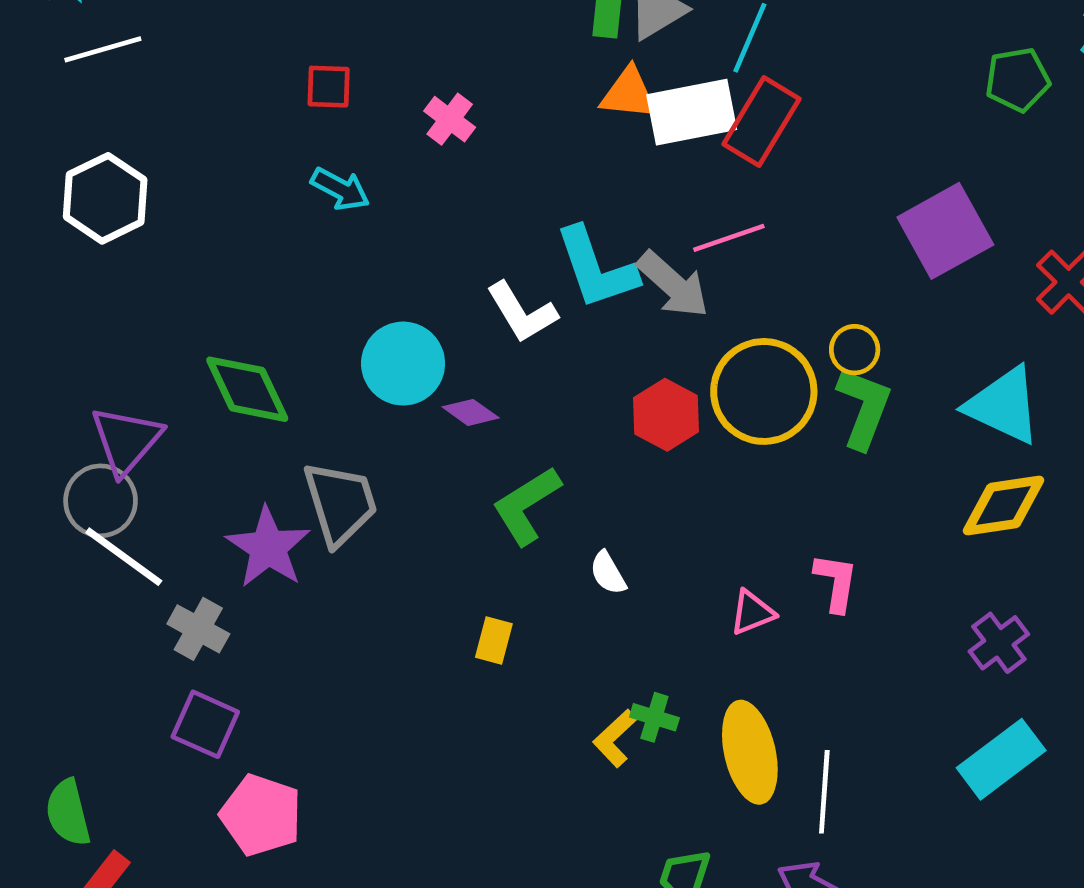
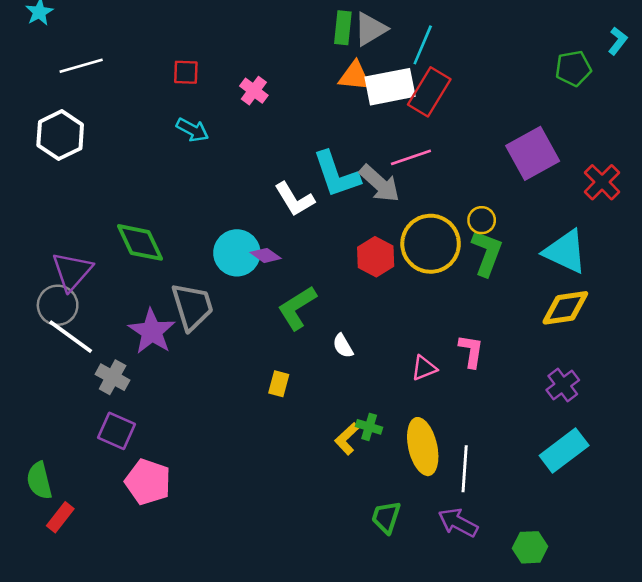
white line: (103, 49) -> (81, 66), moved
cyan circle: (403, 364) -> (237, 253), moved

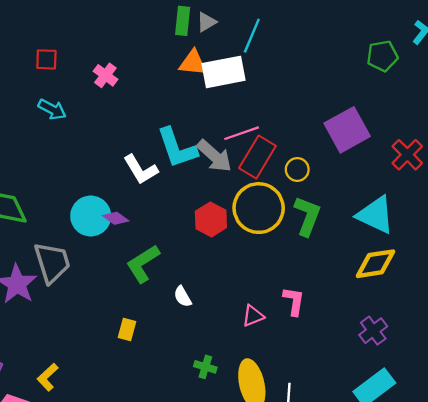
gray triangle: (370, 29) -> (206, 22), size x0.7
red rectangle: (429, 92) -> (257, 157), moved
yellow circle: (482, 220) -> (297, 169), moved
yellow L-shape: (347, 439) -> (48, 377), moved

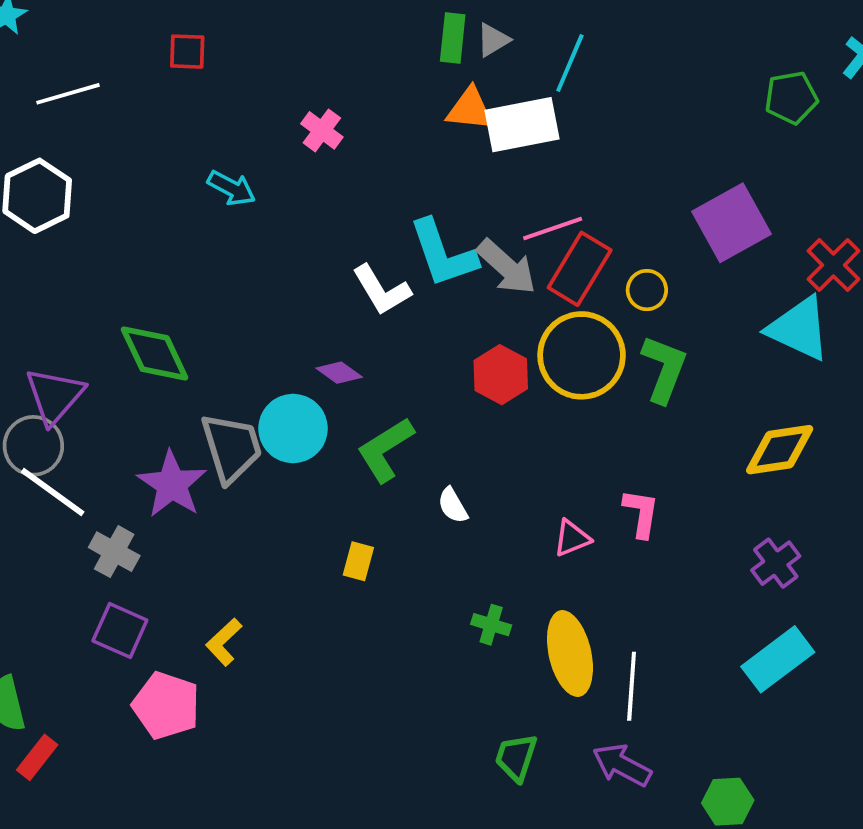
red square: (46, 59) -> (187, 52), moved
cyan triangle: (375, 215) -> (799, 328), moved
cyan circle: (91, 216) -> (293, 429), moved

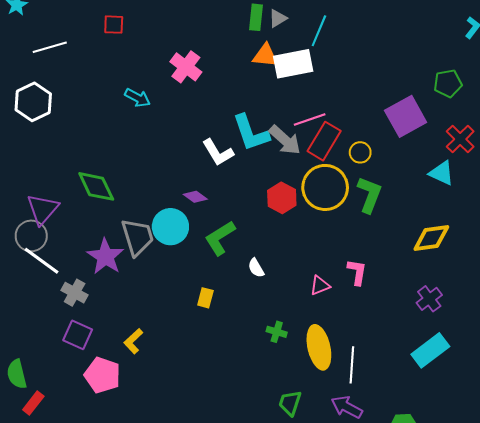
green pentagon: (791, 98) -> (448, 83), moved
pink cross: (322, 130) -> (186, 67), size x1.4
cyan triangle: (799, 328) -> (442, 173), size x0.7

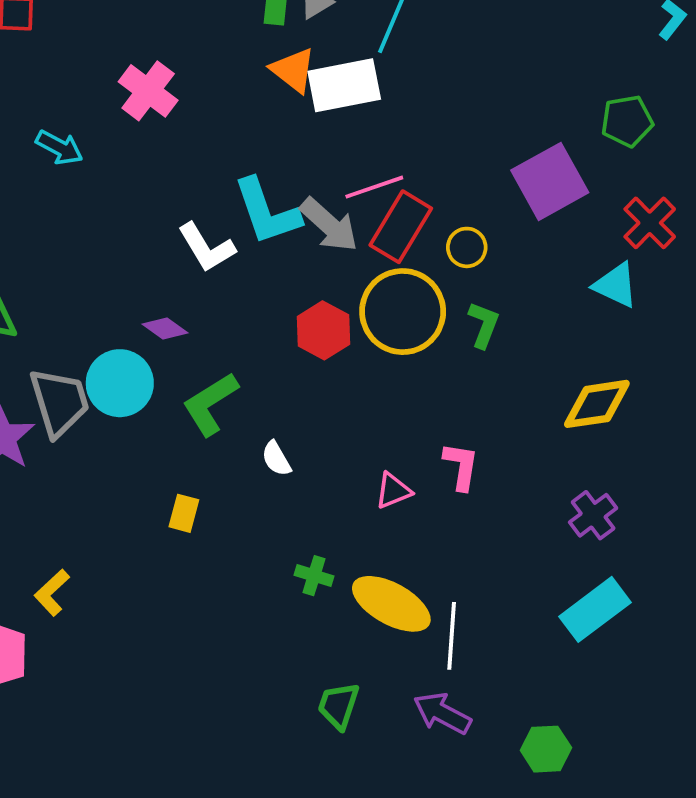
orange triangle: (265, 55) -> (293, 70), turned 32
green L-shape: (369, 195) -> (484, 325), size x0.7
yellow ellipse: (319, 347) -> (391, 604), turned -48

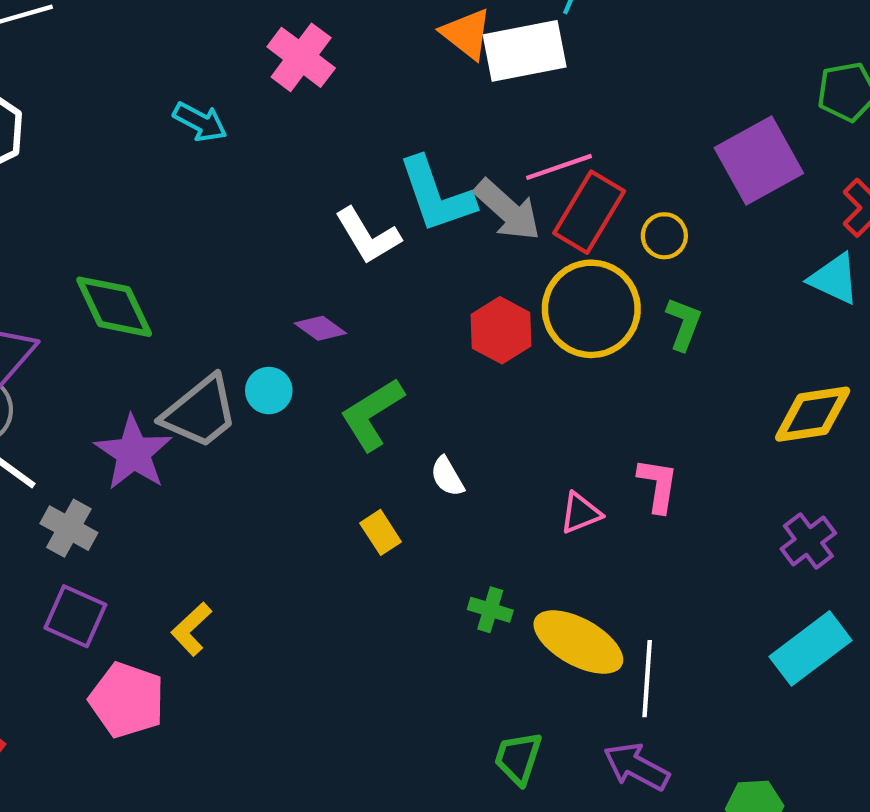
cyan circle: (120, 383) -> (269, 391), size x0.6
gray trapezoid: (59, 402) -> (200, 412), turned 68
yellow rectangle: (184, 513) -> (381, 532), moved, turned -48

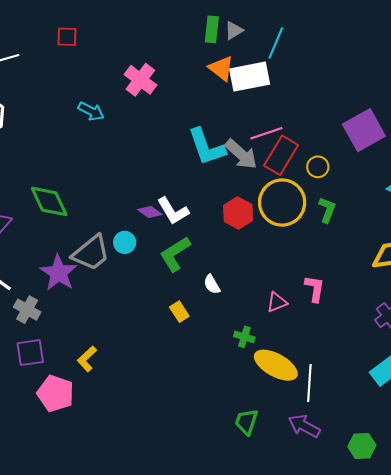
white L-shape: (368, 236) -> (173, 211), moved
green cross: (490, 610) -> (244, 337), moved
purple square: (75, 616) -> (30, 353), turned -32

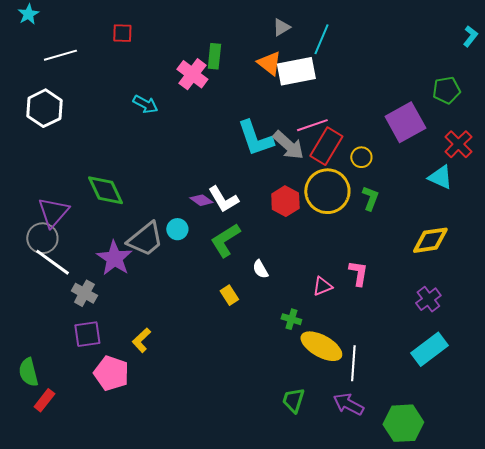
green rectangle: (212, 29) -> (214, 56), moved
green hexagon: (362, 446) -> (403, 423), size x1.5

